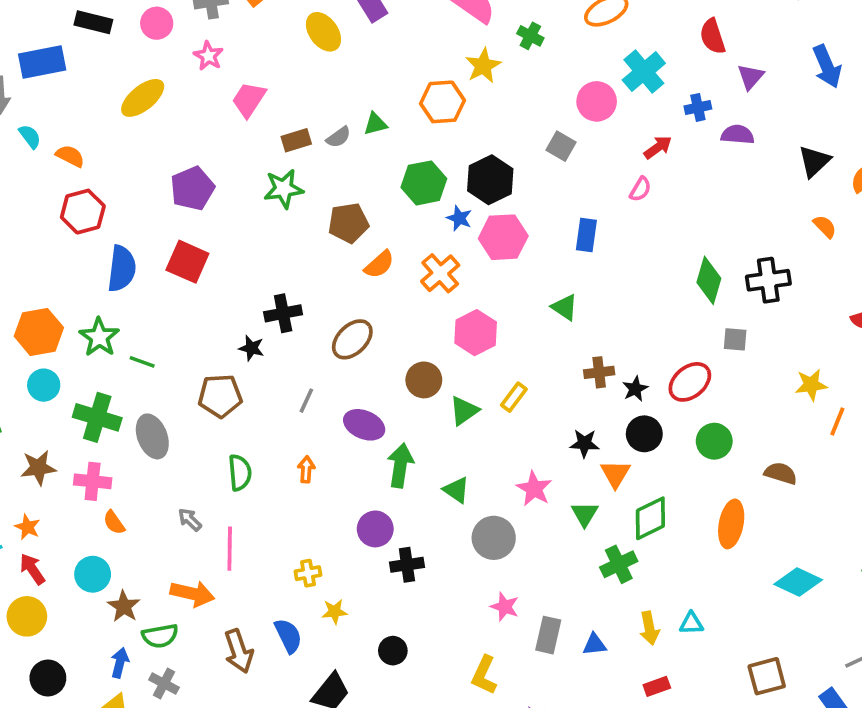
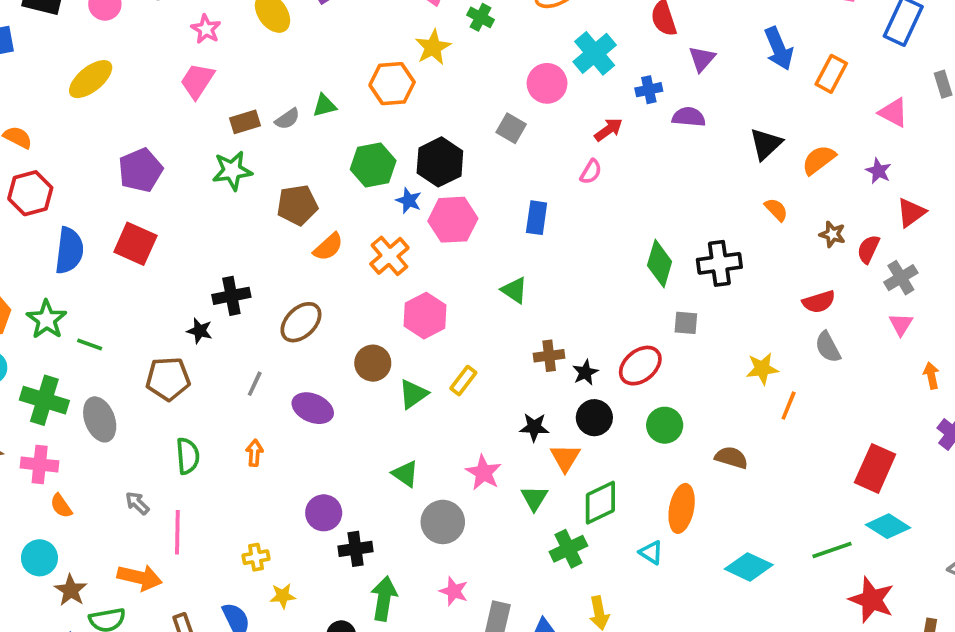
pink star: (208, 56) -> (206, 29), moved
green arrow: (400, 465) -> (384, 599), moved
cyan triangle: (691, 623) -> (651, 552), moved, turned 35

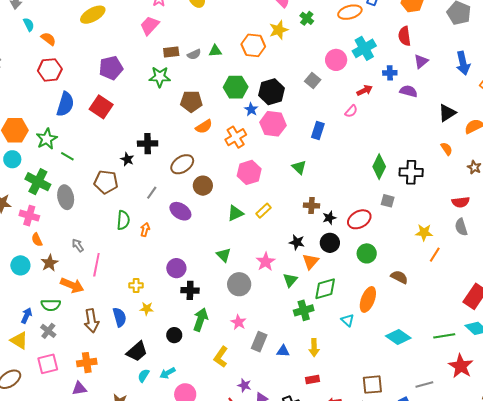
brown circle: (373, 363) -> (203, 186), moved
green semicircle: (188, 456) -> (123, 220), moved
brown star: (71, 590) -> (49, 263), moved

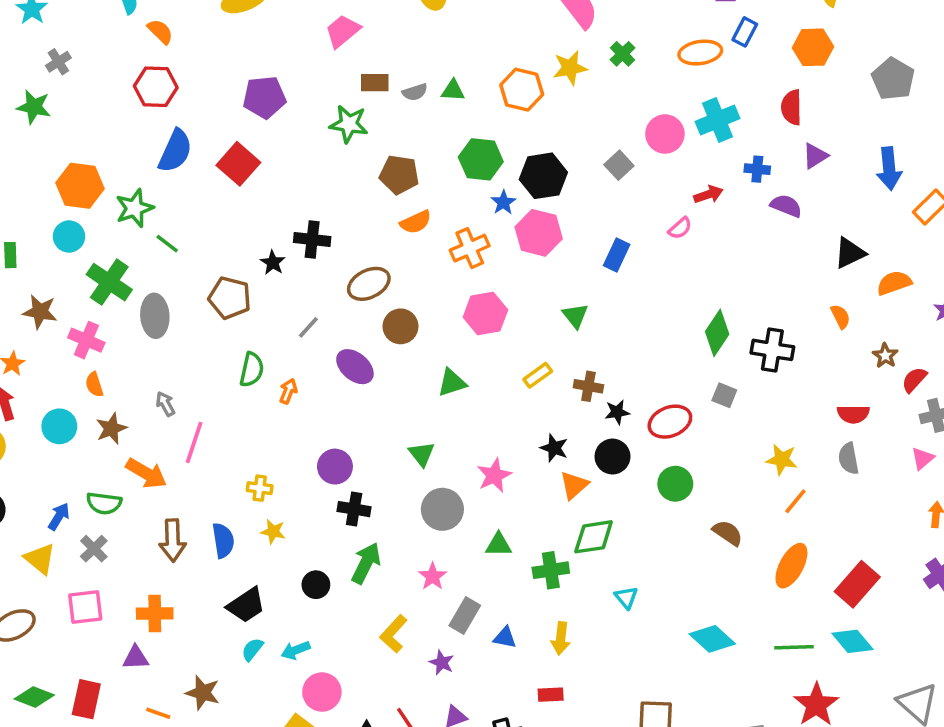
yellow rectangle: (263, 211) -> (538, 375), moved
green triangle: (290, 280) -> (499, 545), moved, turned 42
orange ellipse: (368, 299) -> (791, 566), moved
purple star: (244, 385) -> (442, 663), moved

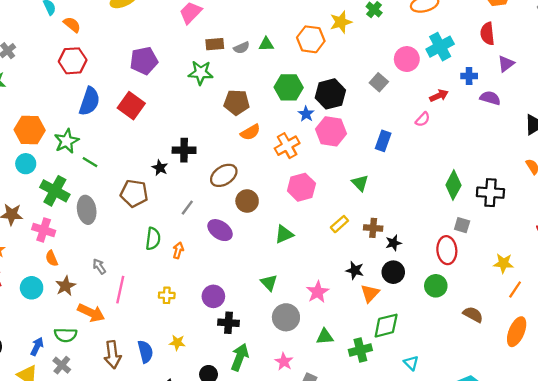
red ellipse: (670, 422) -> (447, 250), moved, turned -68
yellow cross: (260, 488) -> (167, 295), moved

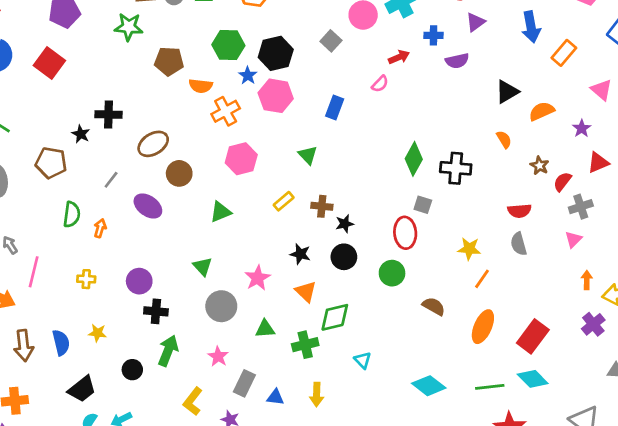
purple semicircle: (490, 98) -> (457, 61), turned 150
orange semicircle: (250, 132) -> (201, 86), moved, turned 36
orange triangle: (370, 293) -> (306, 292), moved, turned -30

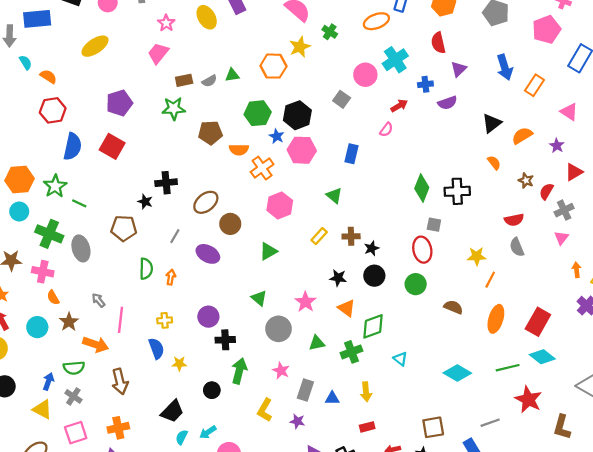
blue semicircle: (61, 343) -> (156, 348), moved

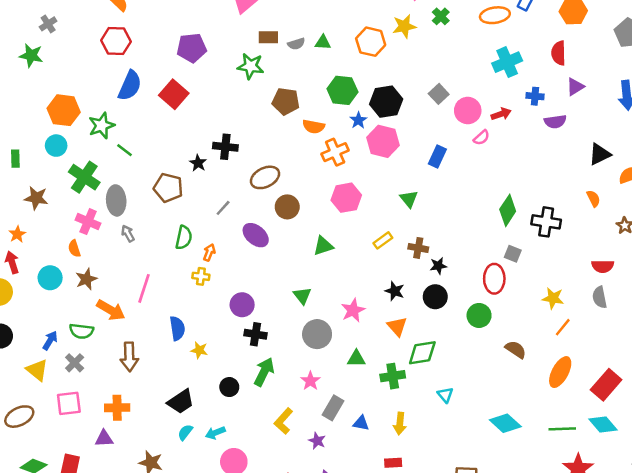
pink circle: (365, 75) -> (468, 111), moved
pink cross: (43, 272) -> (88, 222), moved
gray arrow: (98, 300) -> (128, 233), moved
yellow cross: (165, 320) -> (201, 276), moved

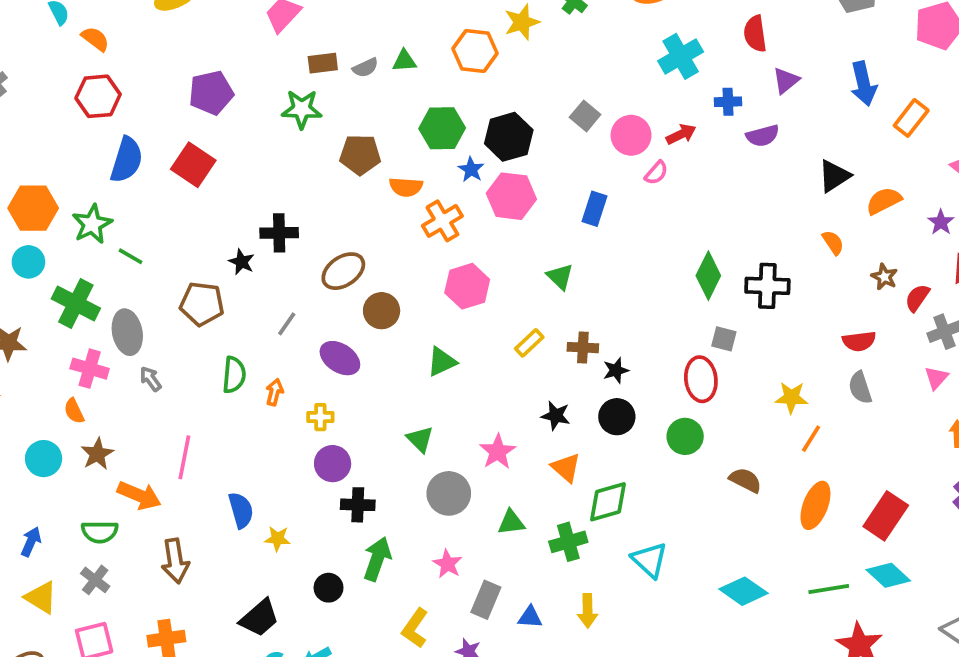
yellow cross: (201, 276) -> (320, 417), moved
blue arrow: (50, 341) -> (31, 542), moved
cyan triangle: (445, 395) -> (650, 560), size x1.5

